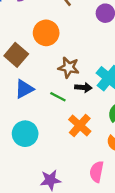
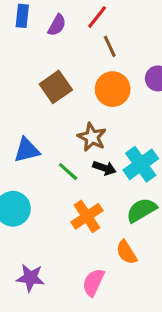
orange circle: (46, 33) -> (113, 89), moved
brown square: (16, 55) -> (56, 87), moved

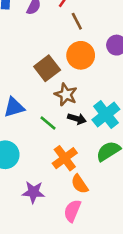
brown square: (56, 87) -> (47, 68), moved
orange semicircle: (126, 252) -> (80, 184), moved
purple star: (30, 278) -> (33, 192), moved

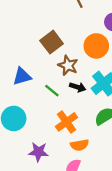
orange circle: (81, 55) -> (96, 46), moved
orange semicircle: (80, 184) -> (80, 145), turned -66

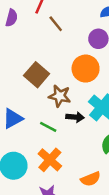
orange cross: (66, 122) -> (50, 160), moved

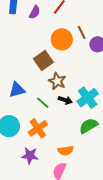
brown line: (56, 24) -> (82, 33), moved
orange circle: (86, 69) -> (62, 39), moved

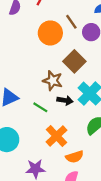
brown square: (43, 61) -> (74, 61), moved
orange cross: (38, 128) -> (57, 136), moved

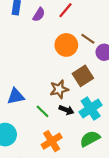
brown line: (71, 22) -> (88, 39), turned -32
brown star: (53, 81) -> (59, 89), turned 30

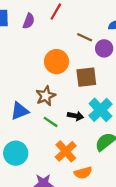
orange circle: (66, 45) -> (57, 62), moved
brown square: (83, 76) -> (86, 77), turned 36
brown star: (59, 89) -> (46, 96), moved

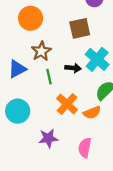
orange circle: (57, 62) -> (31, 18), moved
green line: (51, 122) -> (49, 77), turned 49
orange semicircle: (83, 173) -> (92, 113), moved

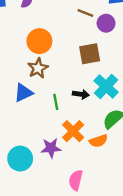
brown star: (41, 51) -> (38, 68), moved
cyan circle: (18, 111) -> (20, 159), moved
purple star: (48, 138) -> (51, 148), moved
pink semicircle: (85, 148) -> (76, 180), moved

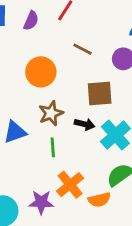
brown line: (85, 13) -> (83, 49), moved
brown star: (38, 68) -> (51, 113), moved
black arrow: (81, 94) -> (85, 124), moved

